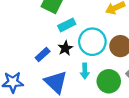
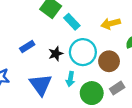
cyan rectangle: (67, 25) -> (72, 22), moved, turned 63
blue rectangle: (43, 54) -> (27, 46), moved

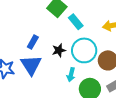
blue rectangle: (27, 46) -> (33, 42), turned -32
blue triangle: (41, 85) -> (31, 65), moved

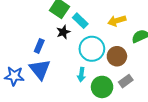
black star: (59, 50) -> (63, 32), moved

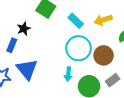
cyan rectangle: (80, 21) -> (76, 21), moved
black star: (63, 32) -> (24, 29), moved
blue rectangle: (39, 46) -> (12, 45), moved

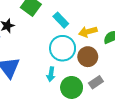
yellow arrow: (103, 20) -> (88, 32), moved

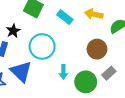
yellow arrow: (88, 32) -> (94, 14), moved, turned 36
cyan circle: (63, 48) -> (42, 46), moved

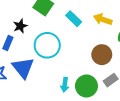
cyan arrow: (63, 72) -> (65, 85), moved

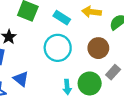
cyan circle: (47, 45) -> (58, 48), moved
blue triangle: (23, 68) -> (21, 79), size x0.7

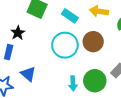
brown circle: (98, 48) -> (93, 42), moved

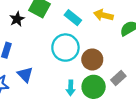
black star: (18, 33) -> (17, 19), moved
brown circle: (93, 42) -> (92, 59), moved

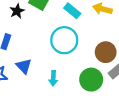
brown circle: (92, 59) -> (106, 52), moved
cyan arrow: (71, 88) -> (53, 78), moved

